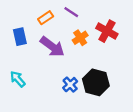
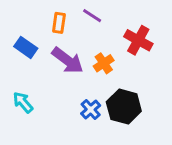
orange rectangle: (46, 18) -> (59, 23), turned -48
blue rectangle: (20, 37) -> (26, 47), turned -42
orange cross: (80, 38) -> (104, 63), moved

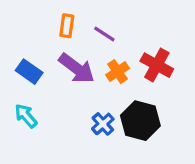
purple line: (92, 16) -> (104, 34), moved
red cross: (138, 40) -> (157, 65), moved
blue rectangle: (26, 47) -> (29, 72), moved

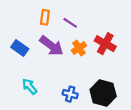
cyan arrow: (26, 116) -> (30, 86), moved
black hexagon: (140, 121) -> (103, 93), moved
blue cross: (103, 124) -> (70, 94), moved, turned -32

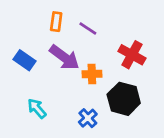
orange cross: (79, 48) -> (92, 74), moved, turned 32
black hexagon: (103, 93) -> (124, 99), moved
blue cross: (70, 94) -> (88, 118), turned 32

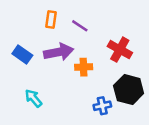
purple arrow: (64, 57) -> (59, 52), turned -48
black hexagon: (124, 99) -> (129, 90), moved
blue cross: (88, 118) -> (102, 106), moved, turned 30

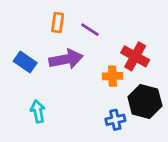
orange cross: (84, 67) -> (113, 76), moved
cyan arrow: (34, 98) -> (38, 111), turned 30

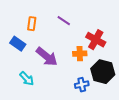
orange rectangle: (58, 23) -> (32, 24), moved
purple arrow: (66, 59) -> (47, 57), moved, turned 50
cyan arrow: (38, 111) -> (27, 79), turned 147

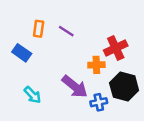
purple line: (64, 21) -> (66, 31), moved
red cross: (96, 40) -> (116, 48), turned 36
purple arrow: (47, 57) -> (75, 87), moved

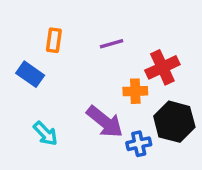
purple line: (66, 31) -> (112, 44), moved, turned -49

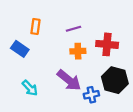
red cross: (162, 67) -> (107, 44), turned 30
orange cross: (135, 91) -> (78, 51), moved

